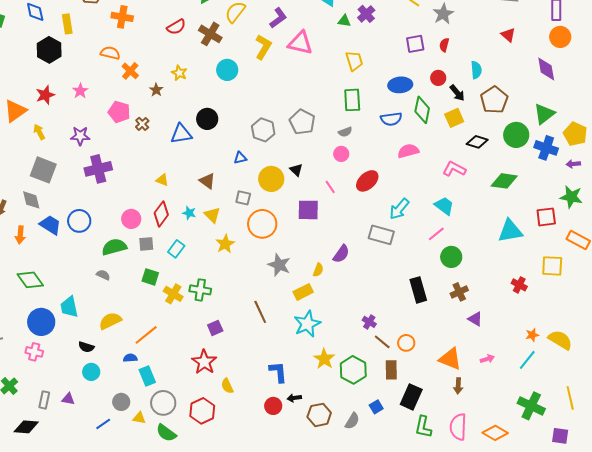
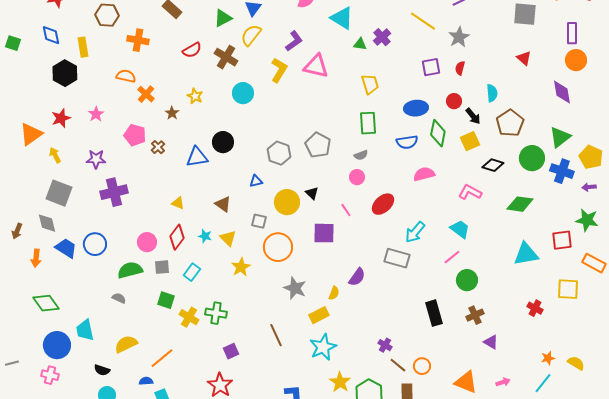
yellow semicircle: (560, 340) -> (576, 363), size x0.7

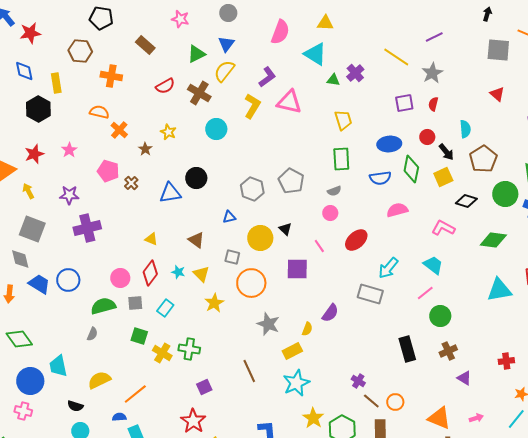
gray semicircle: (119, 298) -> (92, 334), turned 88
red cross: (535, 308) -> (506, 361), moved, turned -35

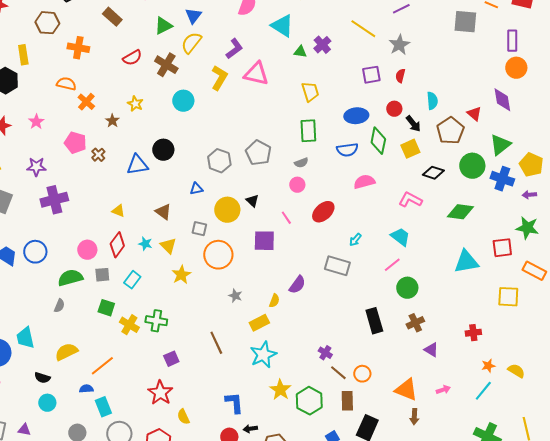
red triangle: (497, 94) -> (474, 114), moved
cyan arrow: (388, 268) -> (355, 240), size x0.6
gray star: (268, 324) -> (235, 296), size x0.6

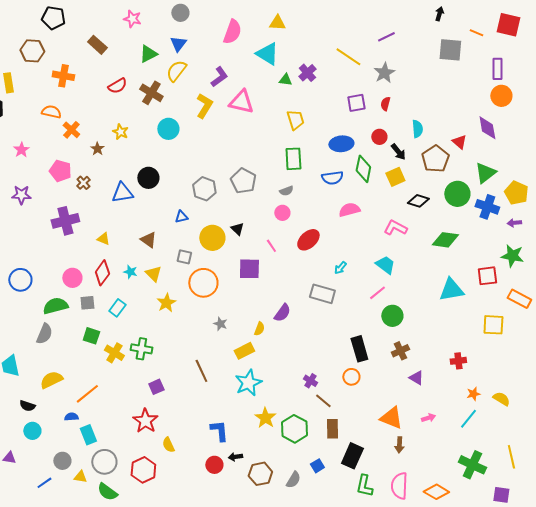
purple cross: (54, 200) -> (65, 221), moved
gray semicircle: (59, 306) -> (44, 334), size x1.5
orange circle: (362, 374) -> (351, 377), moved

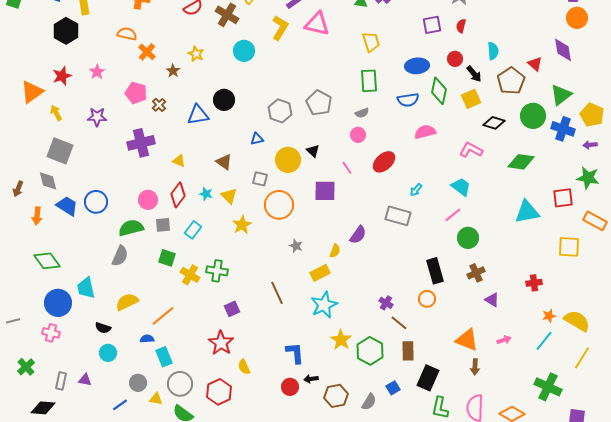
yellow semicircle: (501, 399) -> (577, 321), size x1.5
yellow line: (511, 457) -> (582, 358), moved, turned 45

